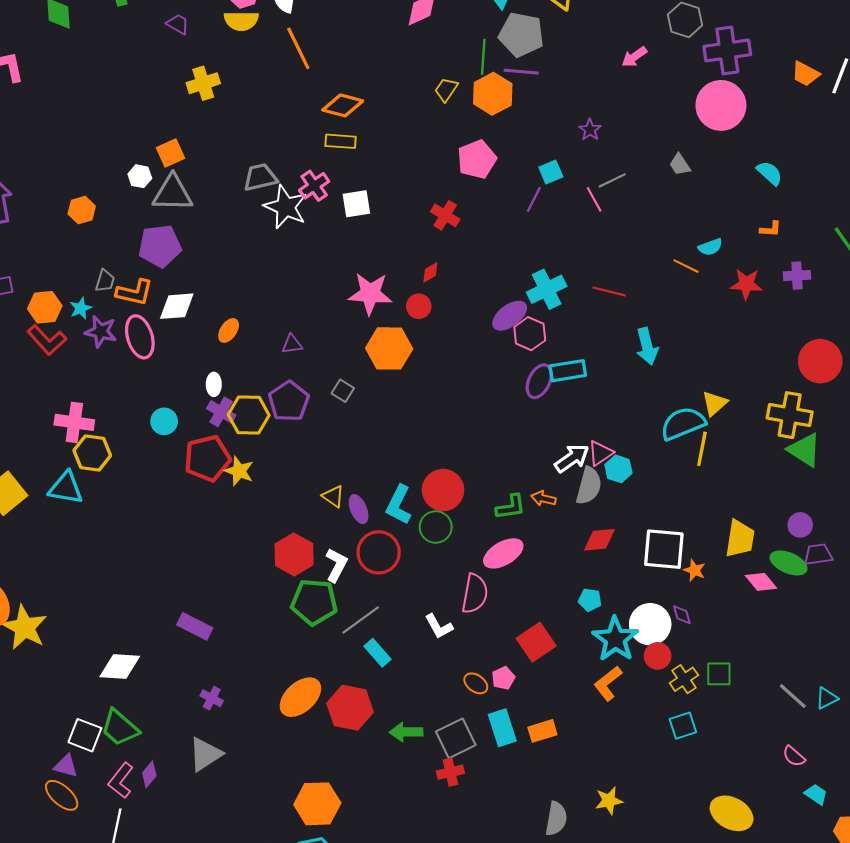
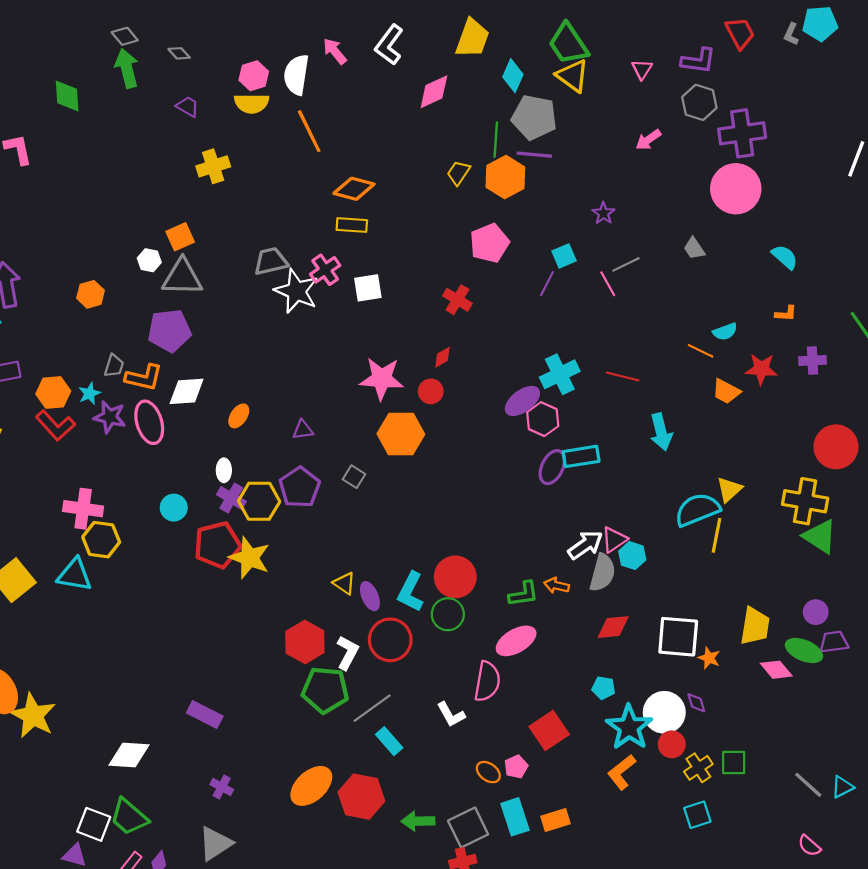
orange trapezoid: (805, 74) -> (726, 391), moved
yellow star: (239, 471) -> (249, 558), size x1.4

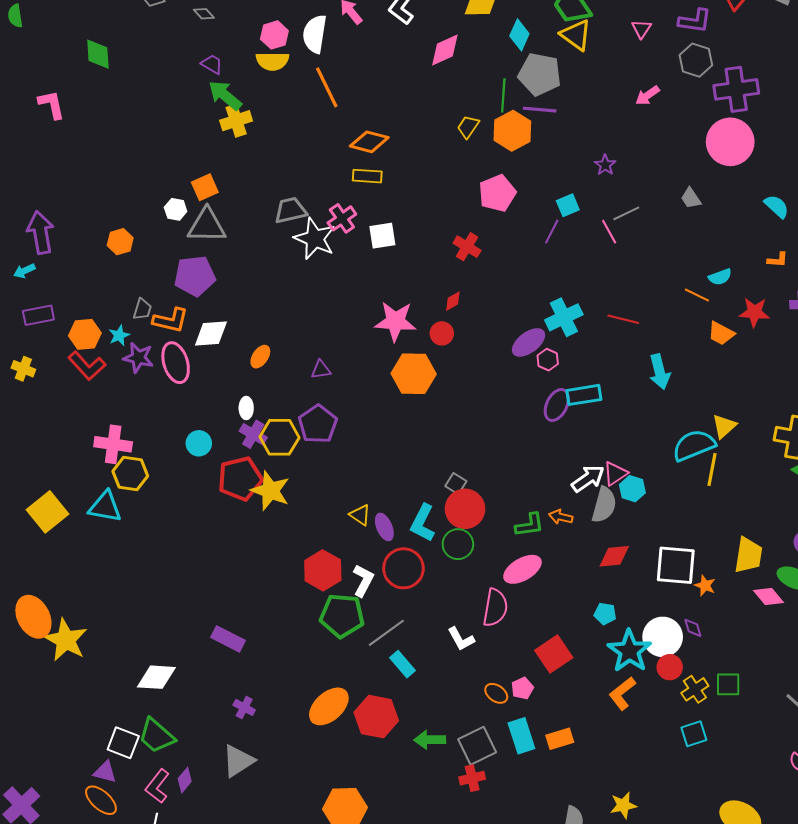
green arrow: (127, 68) -> (225, 95), moved, turned -36
pink hexagon: (543, 419) -> (548, 360), size x0.7
gray square: (354, 477) -> (456, 484), moved

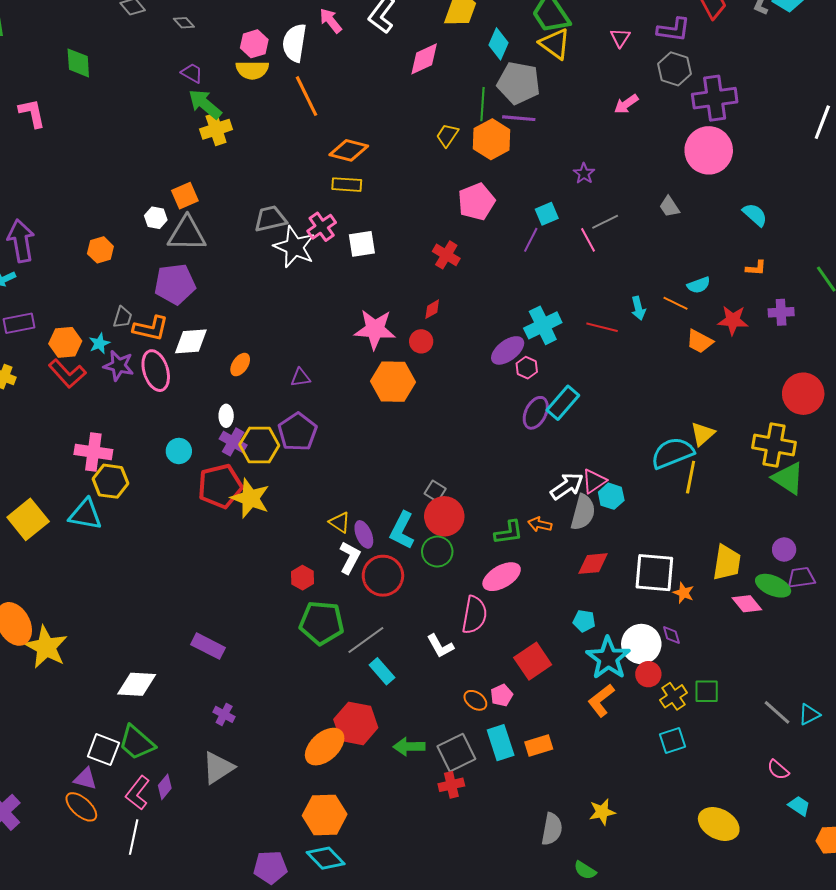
cyan arrow: (660, 372) -> (638, 308), moved, size x0.7
cyan rectangle: (584, 395) -> (563, 403), turned -40
red hexagon: (323, 570) -> (302, 578), size x0.6
white L-shape: (363, 580) -> (350, 558), moved
orange ellipse: (329, 706) -> (325, 747), moved

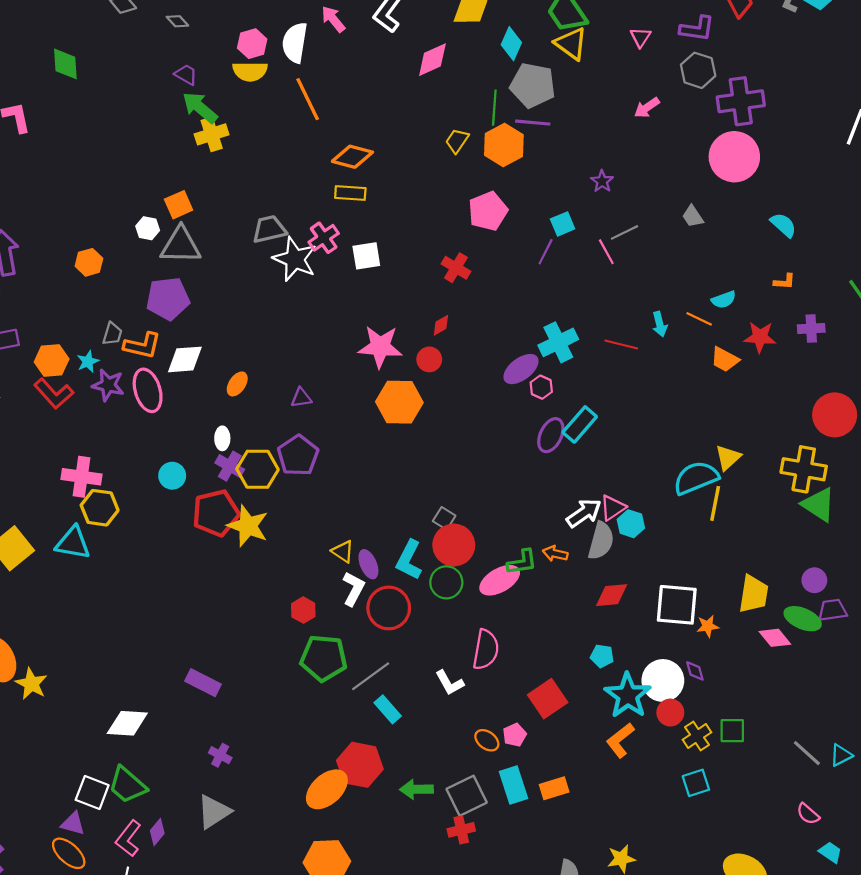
pink ellipse: (502, 577) -> (500, 580), moved
orange star: (684, 593) -> (708, 626), turned -30
yellow star: (46, 647) -> (31, 684), size x0.7

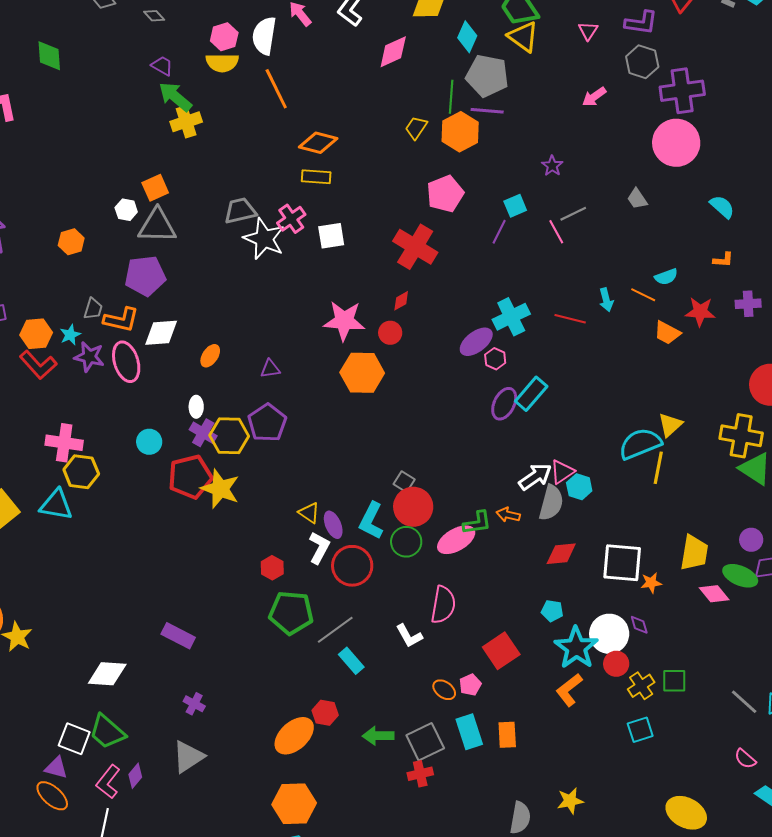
red cross: (456, 268) -> (415, 247), size x1.6
red hexagon: (360, 765) -> (325, 713), size x0.6
orange rectangle: (554, 788) -> (507, 735), turned -76

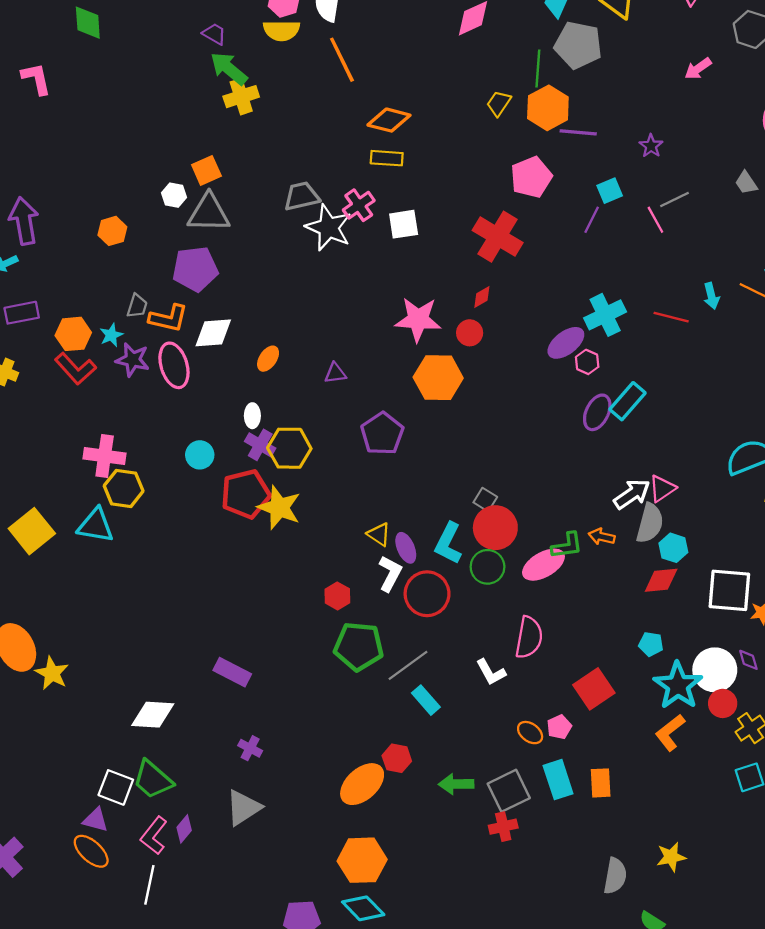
purple line: (487, 111) -> (578, 132), moved
purple pentagon: (267, 423) -> (382, 434), moved
cyan hexagon: (579, 487) -> (673, 548), moved

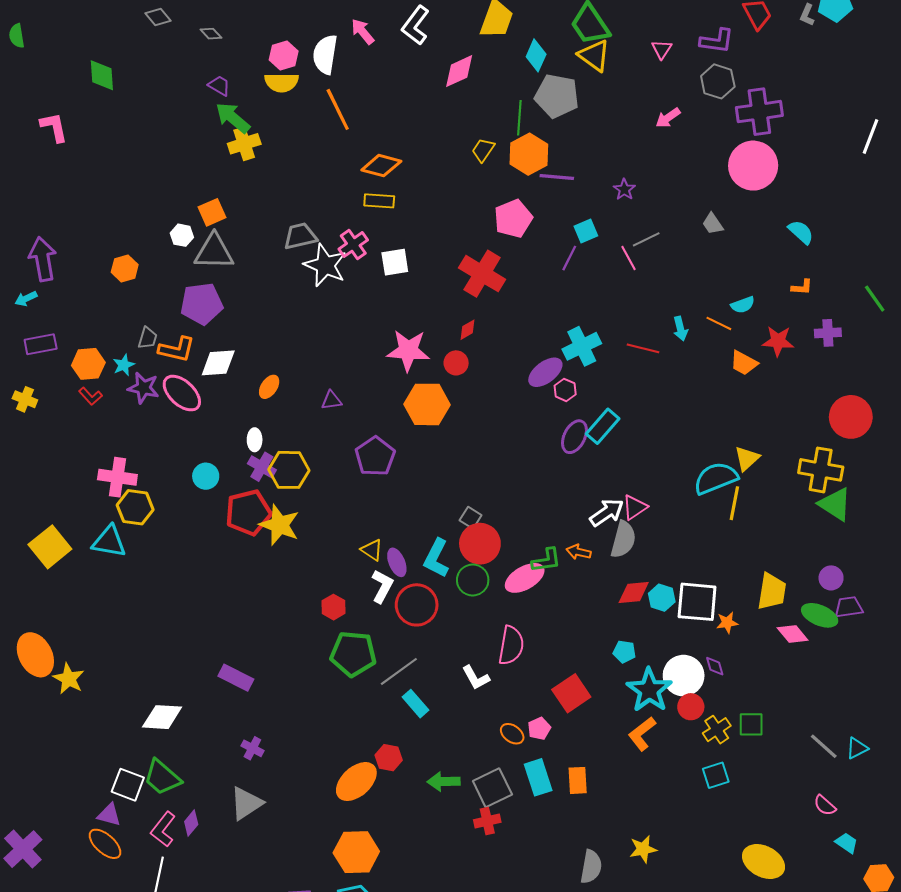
pink ellipse: (174, 365) -> (182, 393), turned -30
red L-shape: (75, 369) -> (90, 396), size x0.6
cyan hexagon: (673, 548) -> (662, 598), moved

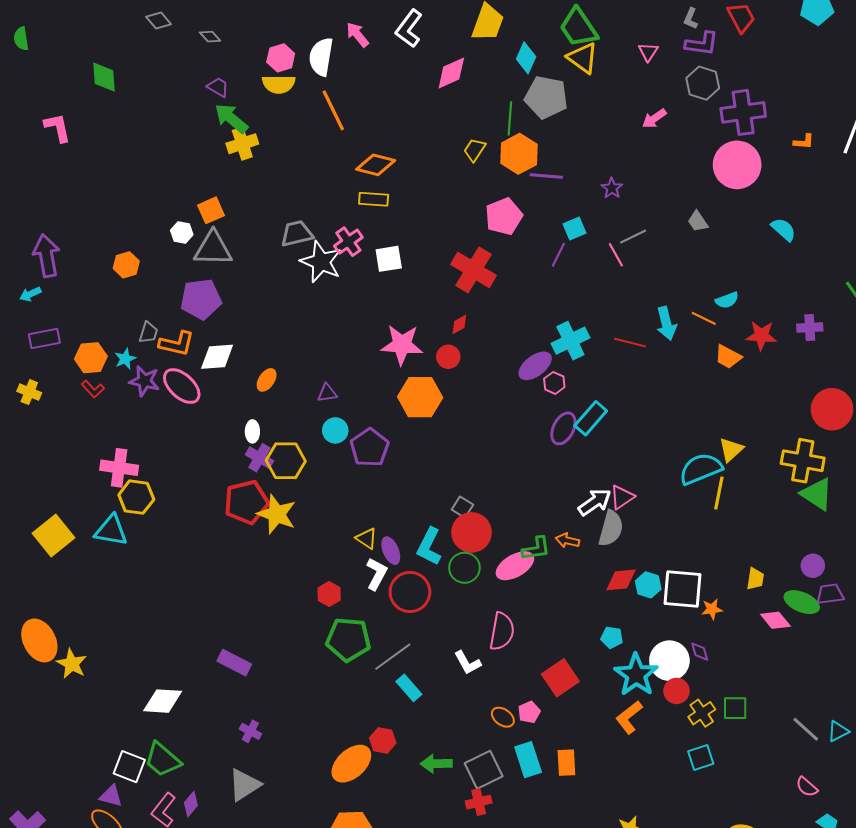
gray L-shape: (807, 15) -> (691, 18), moved
orange L-shape: (802, 287) -> (804, 142), moved
cyan arrow: (680, 329) -> (666, 323), size x1.4
cyan circle: (206, 476) -> (335, 430), moved
yellow trapezoid: (772, 591) -> (755, 579), size x0.6

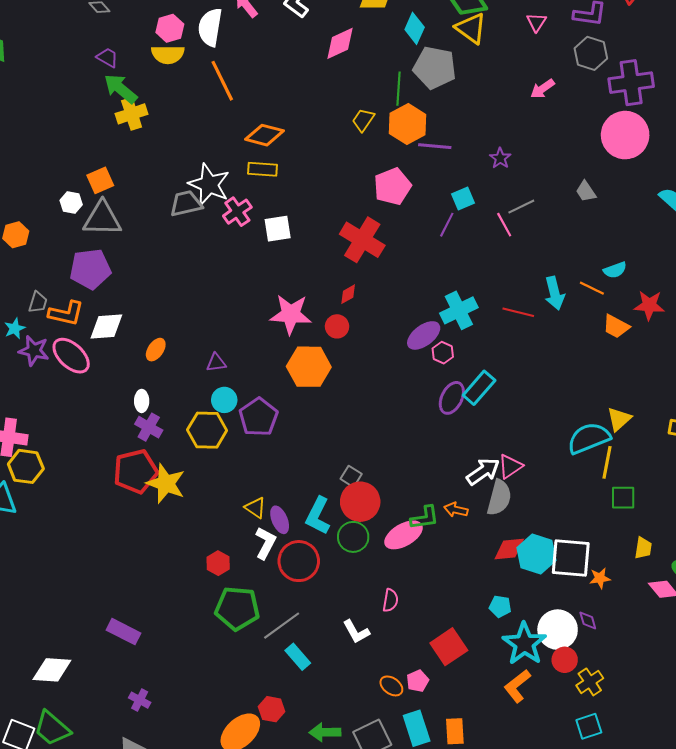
white star: (321, 262) -> (209, 184), moved
yellow hexagon: (286, 461) -> (207, 430), moved
cyan hexagon: (648, 585) -> (536, 554), size x1.5
pink semicircle: (502, 631) -> (390, 600), size x0.6
green square: (735, 708) -> (623, 498), moved

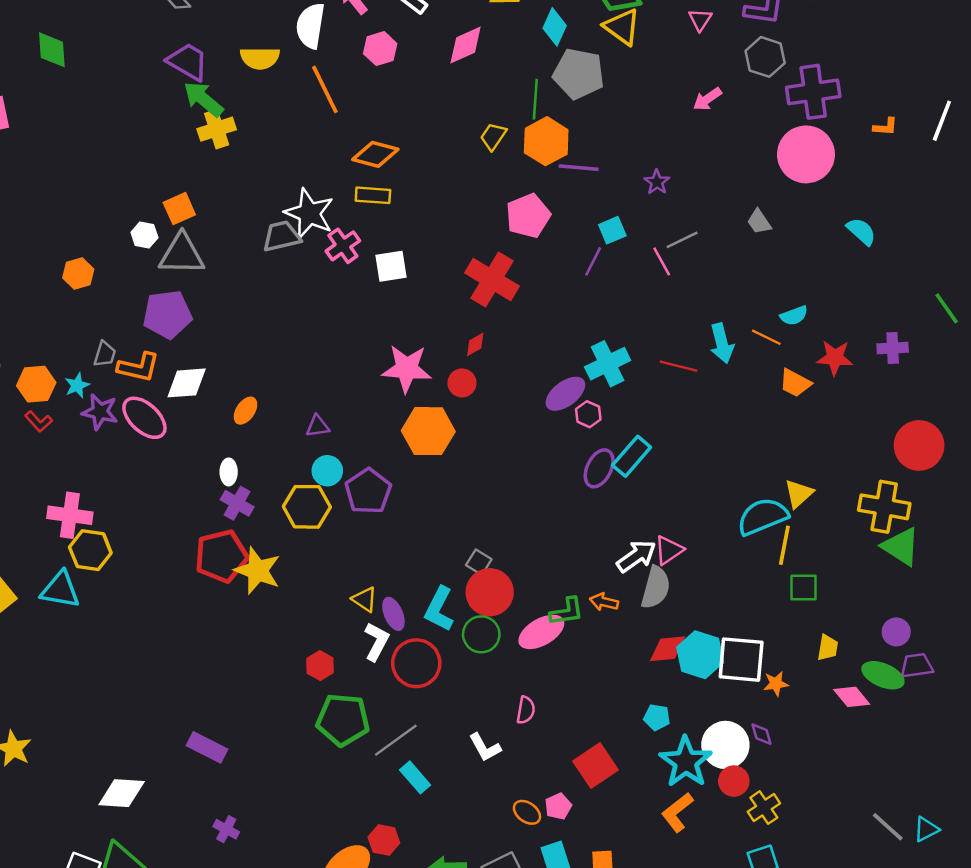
pink hexagon: (170, 28) -> (380, 49), moved
purple trapezoid: (107, 57) -> (188, 62), size x1.6

